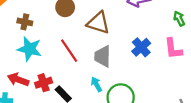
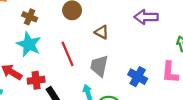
brown triangle: (98, 23) -> (102, 32), size x0.6
blue cross: (141, 47) -> (138, 77), moved, turned -30

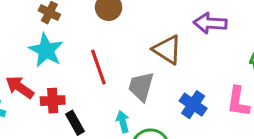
brown triangle: (102, 32) -> (167, 50), moved, size x1.5

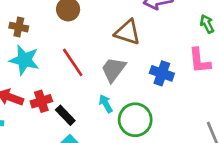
gray trapezoid: (141, 86) -> (113, 70), turned 36

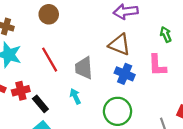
brown triangle: (128, 32) -> (120, 45), moved
gray trapezoid: (113, 70) -> (84, 68), turned -45
green circle: (135, 120) -> (118, 111), moved

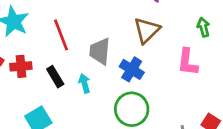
brown triangle: (120, 45) -> (147, 30), turned 45
blue cross: (125, 74) -> (132, 69), moved
black rectangle: (40, 104) -> (55, 77), moved

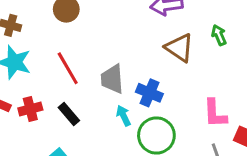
brown triangle: (147, 30) -> (179, 48), moved, turned -32
pink L-shape: (188, 62) -> (215, 113), moved
cyan arrow: (84, 83) -> (123, 116), moved

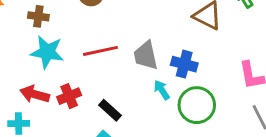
red line: (68, 68) -> (100, 51), turned -64
black rectangle: (69, 114) -> (110, 110), moved

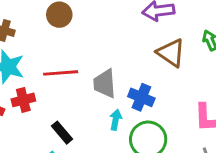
cyan arrow: (162, 90) -> (116, 120), turned 36
red cross: (69, 96) -> (23, 100), moved

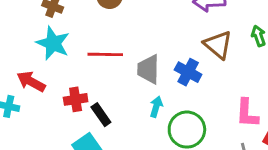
blue cross: (141, 97) -> (188, 72), moved
red cross: (23, 100) -> (76, 99), moved

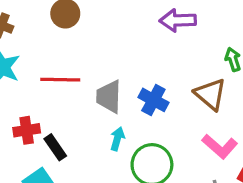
brown triangle: (218, 45) -> (210, 94), moved
pink L-shape: (247, 113) -> (220, 146), turned -52

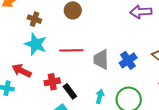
blue cross: (153, 100) -> (128, 60), turned 30
cyan arrow: (117, 139) -> (100, 96), moved

